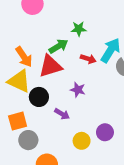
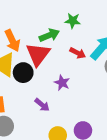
red triangle: (50, 66) -> (38, 54), turned -45
black circle: (39, 97) -> (23, 73), moved

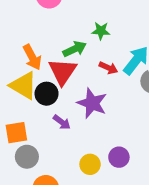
purple star: (62, 83) -> (92, 103), size x1.6
purple arrow: (42, 105) -> (62, 122), moved

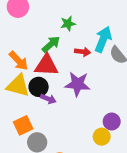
red triangle: (63, 72) -> (46, 65), turned -45
purple arrow: (62, 122) -> (48, 99), moved
yellow circle: (90, 164) -> (102, 137), moved

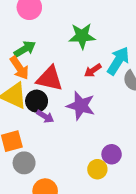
green star: (68, 24) -> (82, 36), size x1.5
green arrow: (51, 44) -> (25, 49), moved
red arrow: (83, 52) -> (93, 70), turned 128

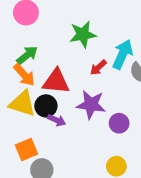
purple circle: (112, 154) -> (119, 123), moved

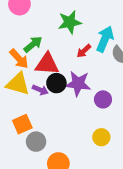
green arrow: (27, 55) -> (33, 44), moved
black circle: (46, 106) -> (56, 83), moved
purple arrow: (57, 120) -> (40, 90), moved

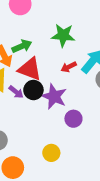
yellow circle: (101, 137) -> (51, 153), moved

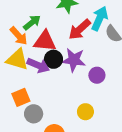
red arrow: (69, 67) -> (80, 29), size x1.6
purple arrow: (16, 92) -> (38, 65), size x1.5

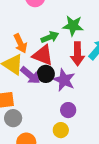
green arrow: (32, 23) -> (50, 37), moved
red arrow: (80, 29) -> (77, 54), turned -65
purple circle: (97, 75) -> (68, 110), moved

